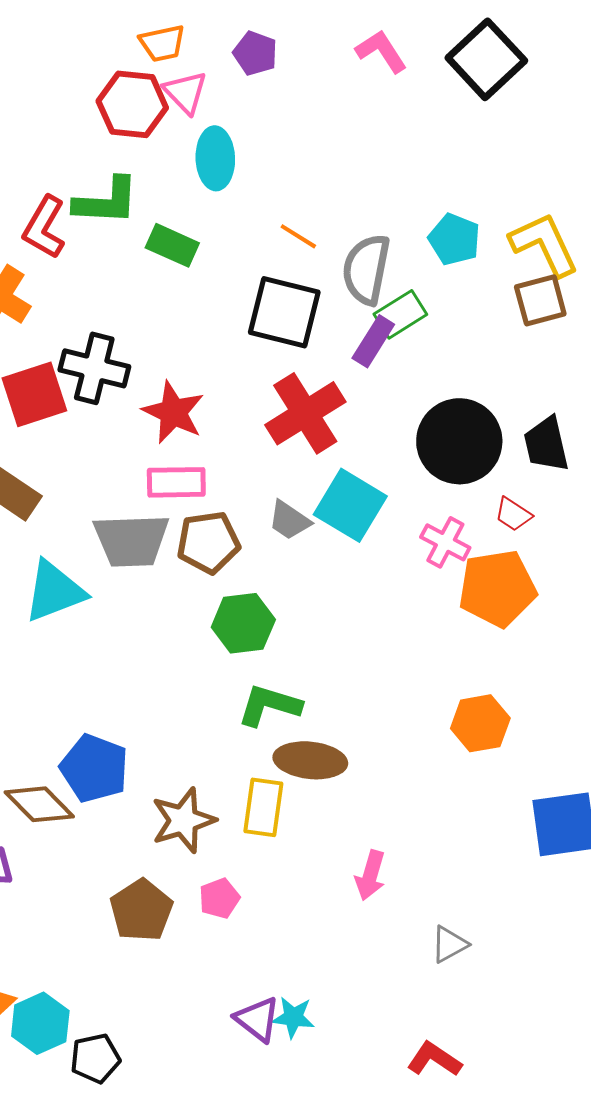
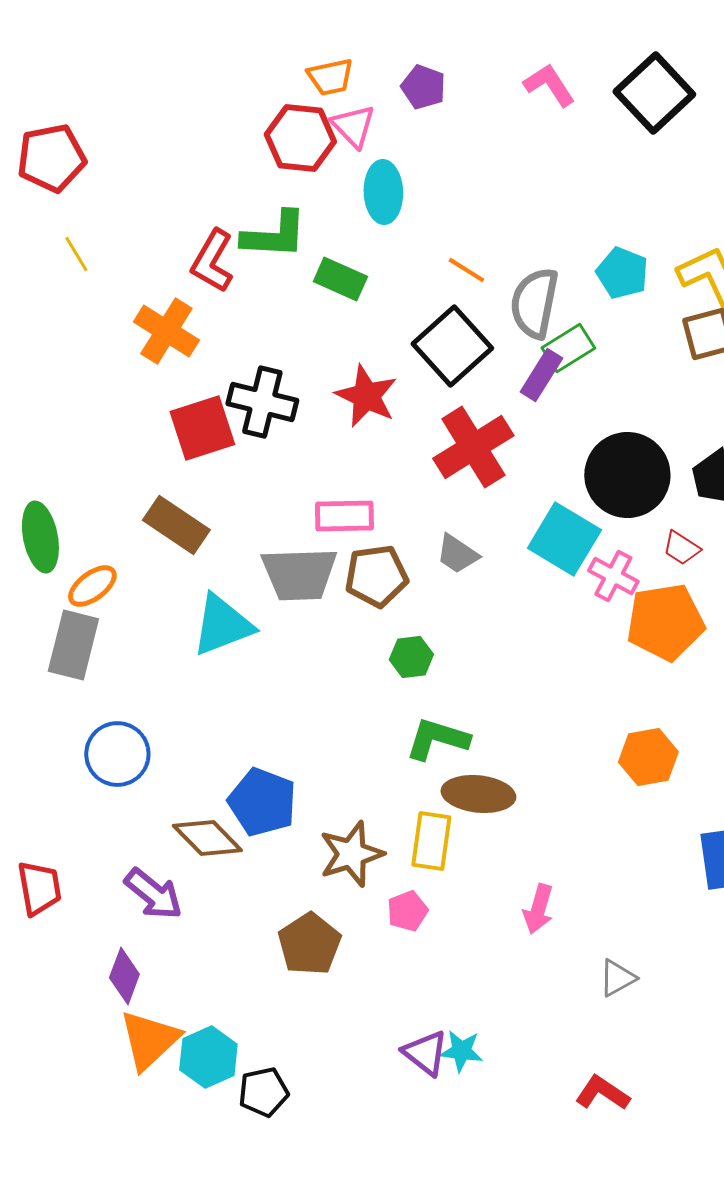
black square: (284, 312) -> (452, 346), turned 34
red star: (173, 412) -> (366, 396), moved
cyan square: (350, 505) -> (564, 539), moved
green hexagon: (243, 623) -> (411, 657), size x0.7
pink pentagon: (219, 898) -> (407, 911), moved

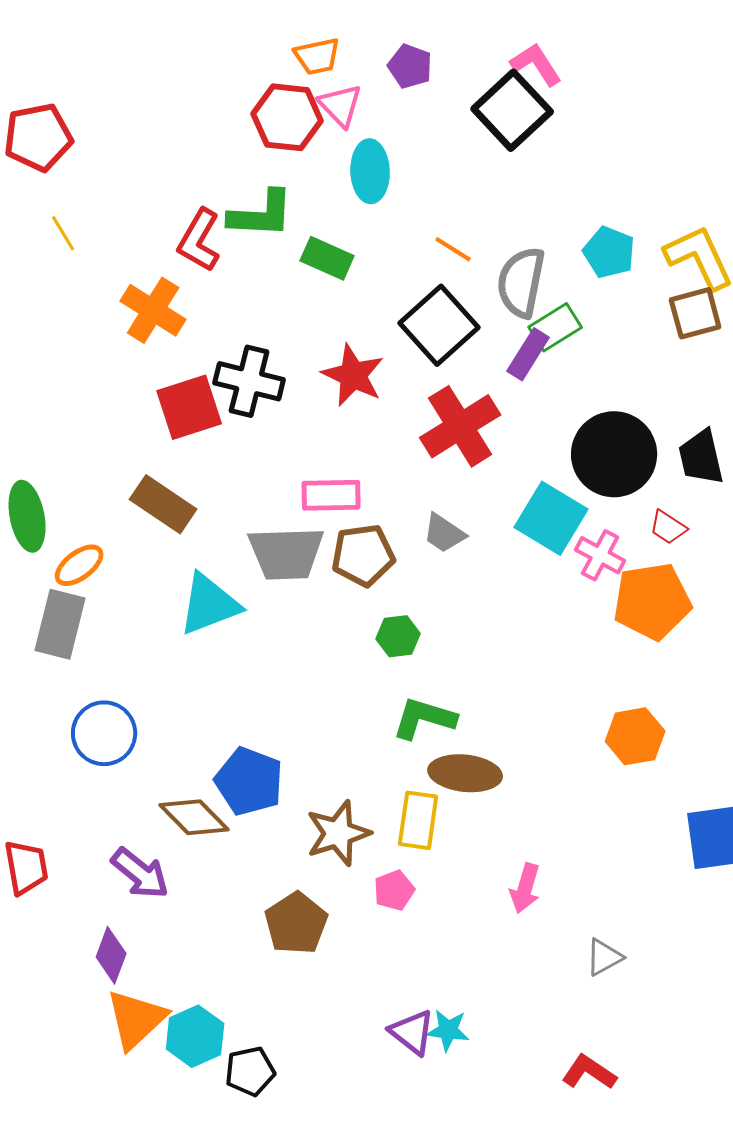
black square: (654, 93) -> (512, 110), moved

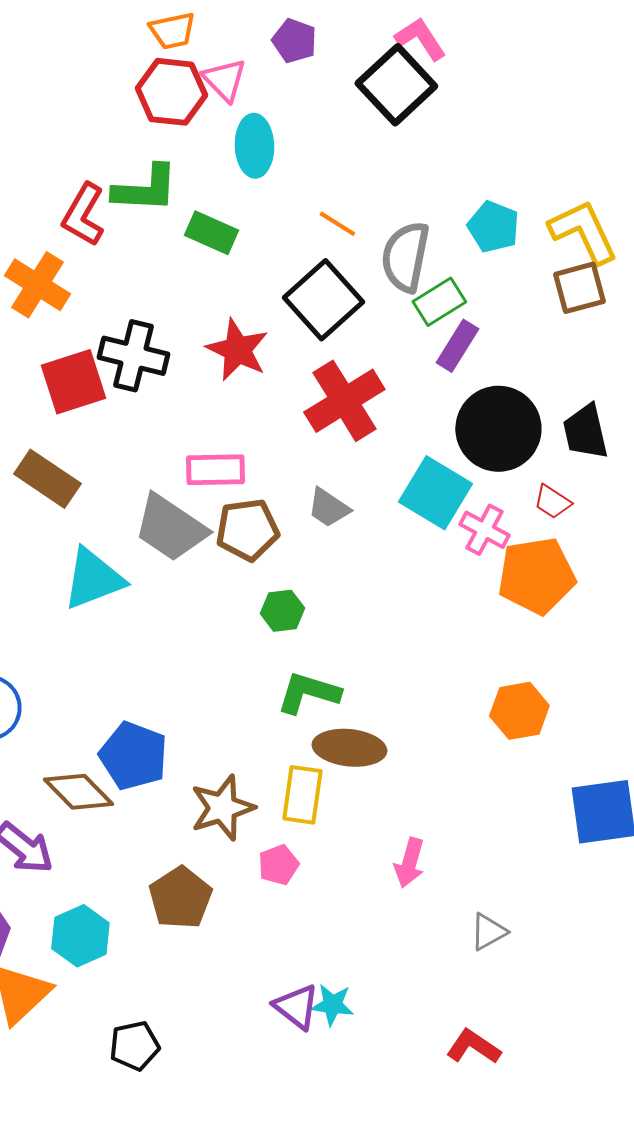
orange trapezoid: (317, 56) -> (172, 31), moved
purple rectangle: (528, 354) -> (457, 346), moved
gray trapezoid: (286, 553) -> (170, 528), turned 36
cyan hexagon: (195, 1036) -> (80, 936), moved

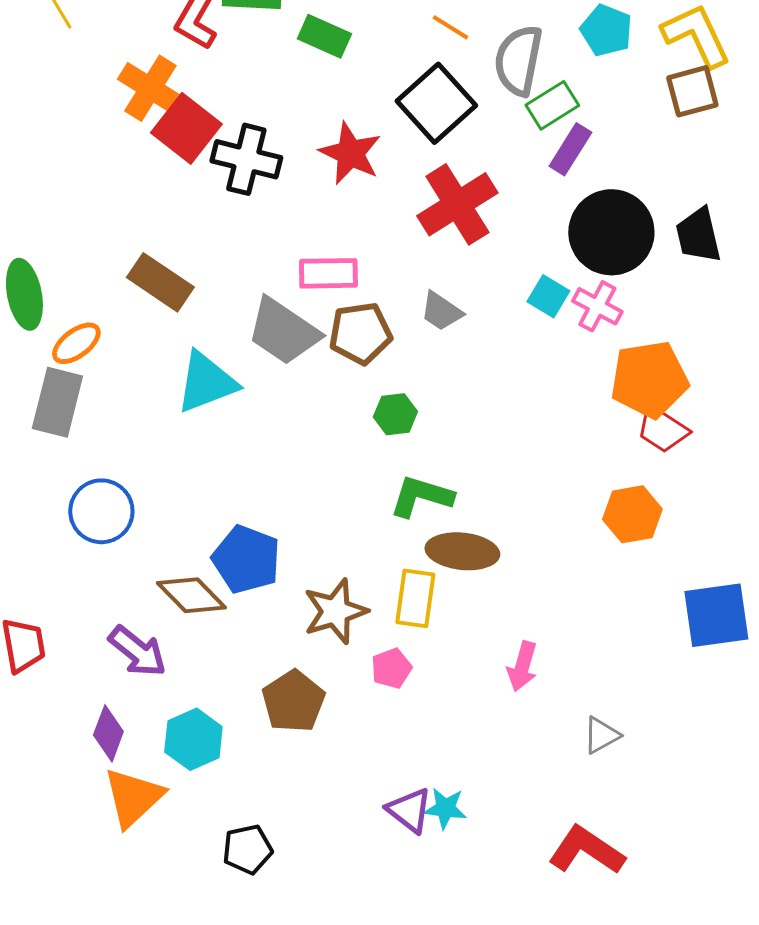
red square: (73, 382) -> (186, 128), moved, turned -34
cyan square: (435, 493) -> (548, 296), size x0.6
red trapezoid: (552, 502) -> (662, 429), moved, size x1.4
pink cross: (484, 530) -> (597, 306), moved
red L-shape: (473, 1047) -> (586, 850), size x1.4

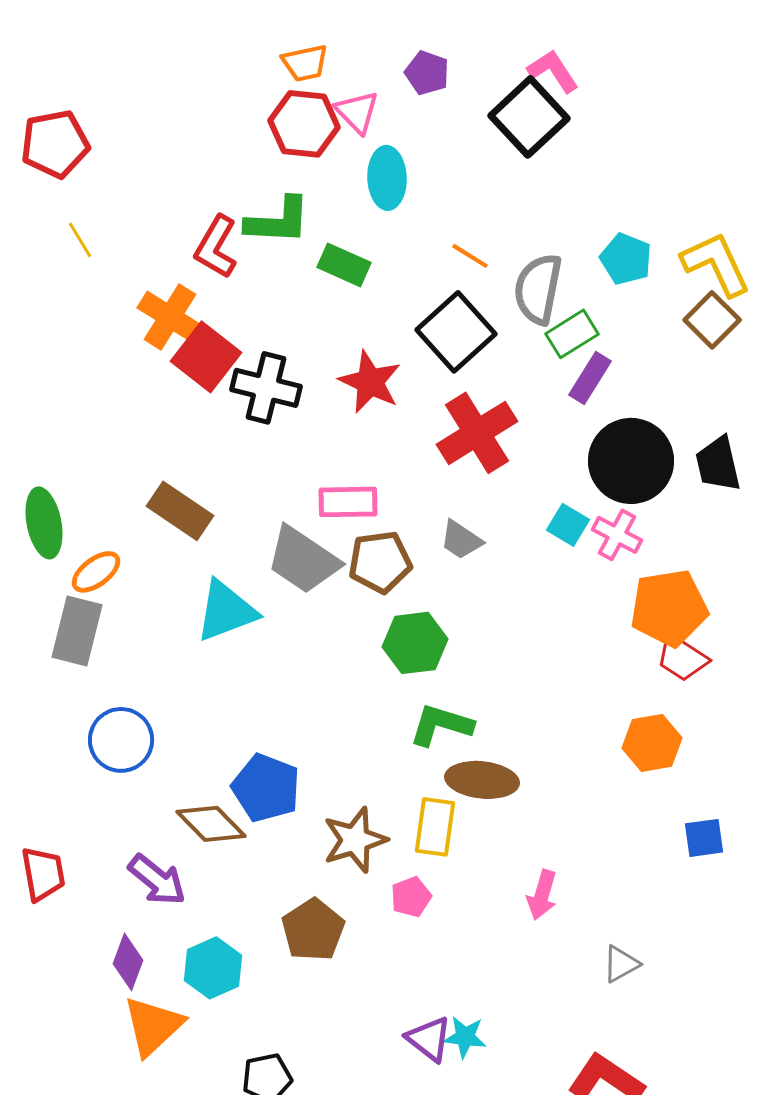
brown square: (692, 91) -> (712, 320), turned -30
green hexagon: (395, 414) -> (415, 643), size x1.5
blue square: (716, 615) -> (704, 838), moved, size x0.6

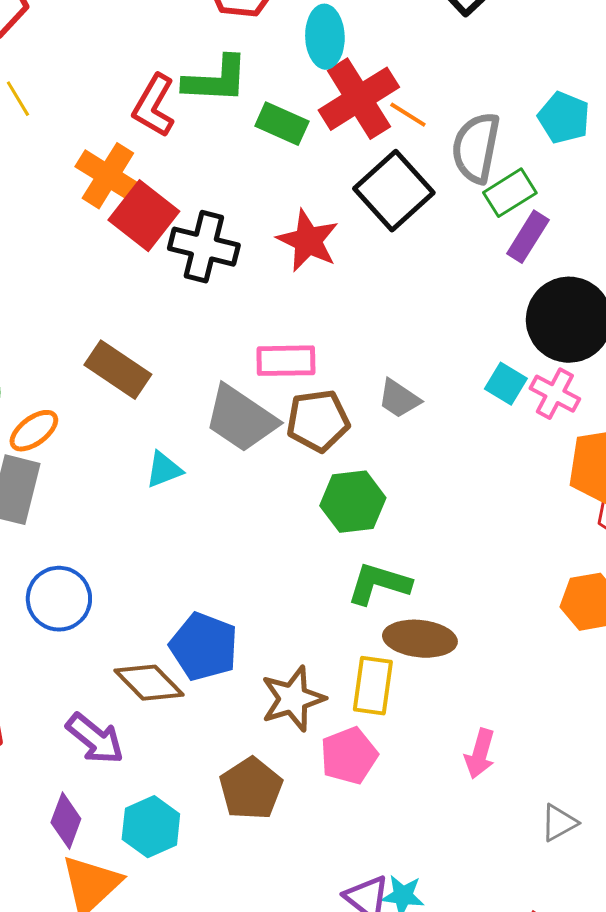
red cross: (477, 433) -> (359, 99), moved
cyan triangle: (226, 611) -> (164, 470), size x0.6
pink pentagon: (411, 897) -> (349, 756), size x1.4

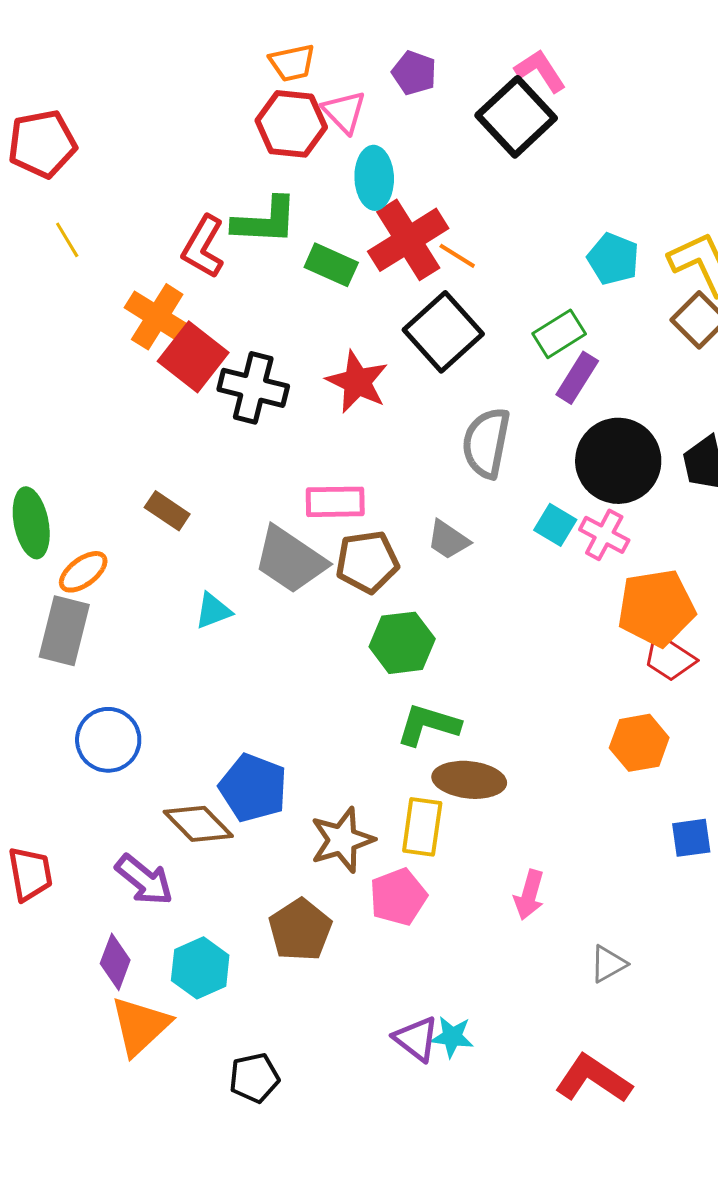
gray semicircle: (476, 148) -> (486, 443), moved
brown rectangle: (118, 370) -> (167, 511), size x0.7

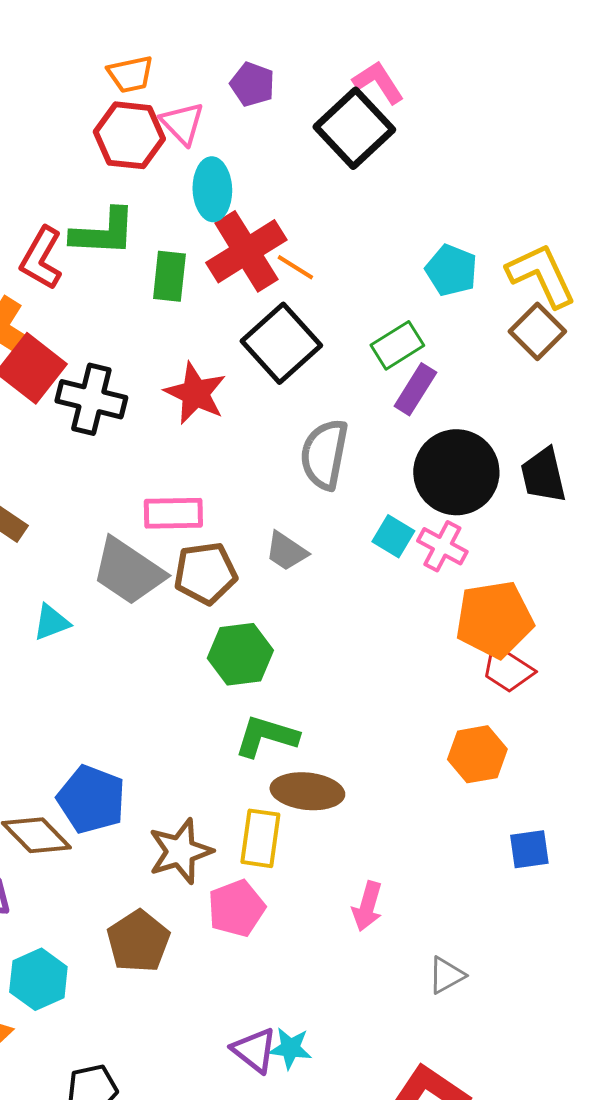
green rectangle: (331, 265) -> (169, 276), turned 72

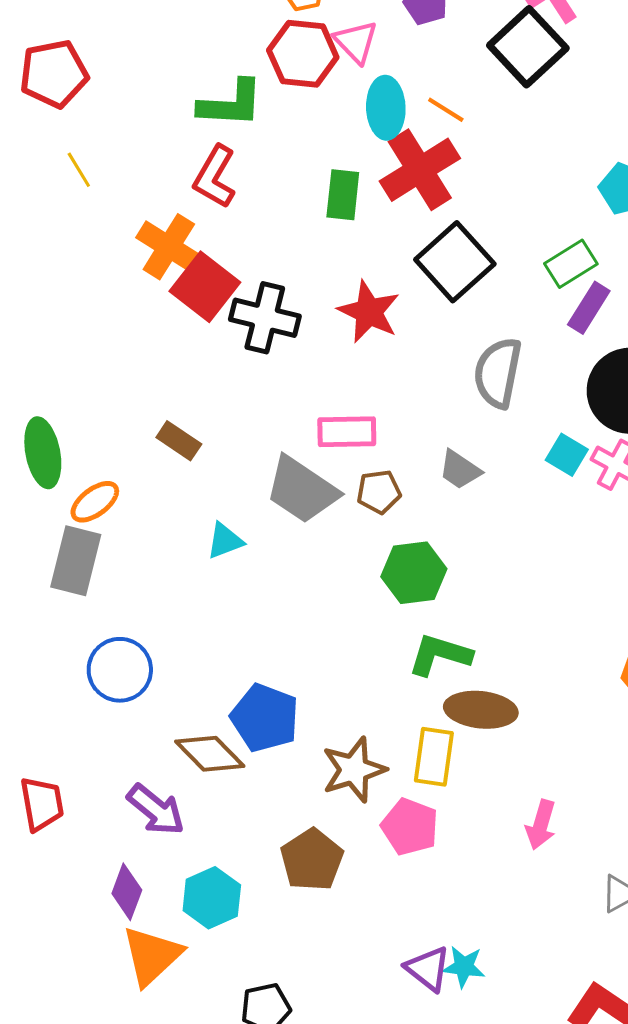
green L-shape: (103, 232) -> (231, 104), moved
orange line: (295, 267) -> (446, 110), moved
brown pentagon: (205, 573) -> (379, 492), size x0.7
pink pentagon: (236, 908) -> (410, 827), turned -30

